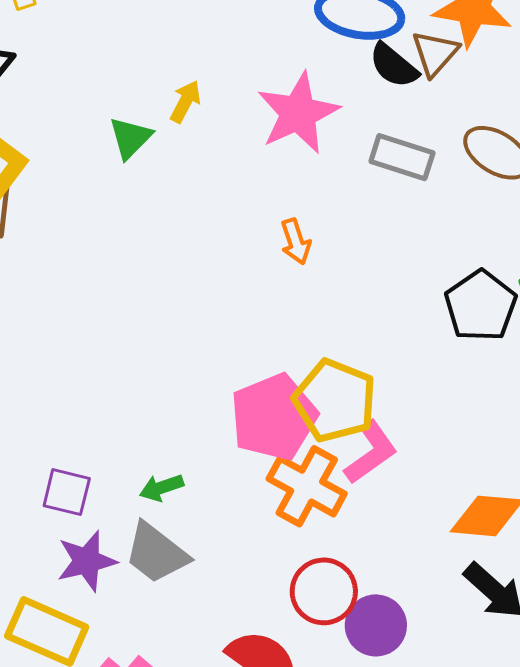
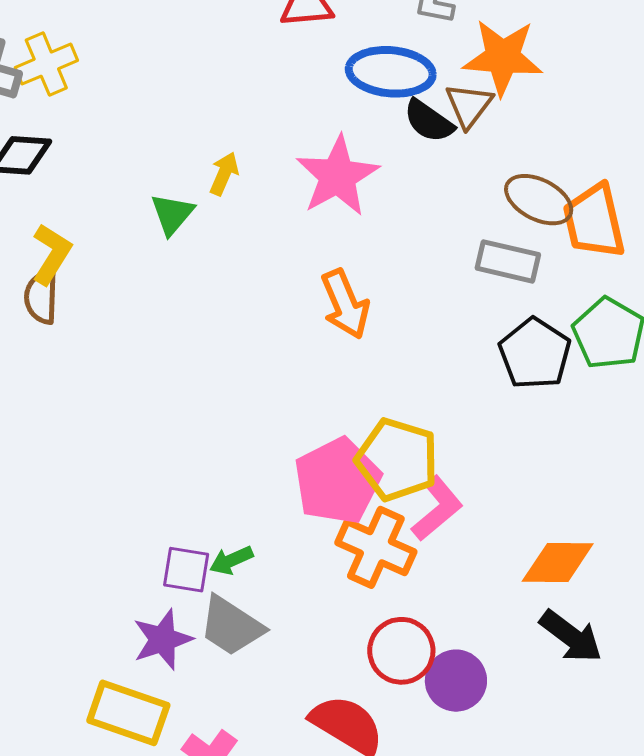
gray rectangle: (402, 157) -> (508, 261), moved
orange arrow: (296, 241) -> (345, 304), size x1.5
purple square: (67, 492) -> (186, 570), moved

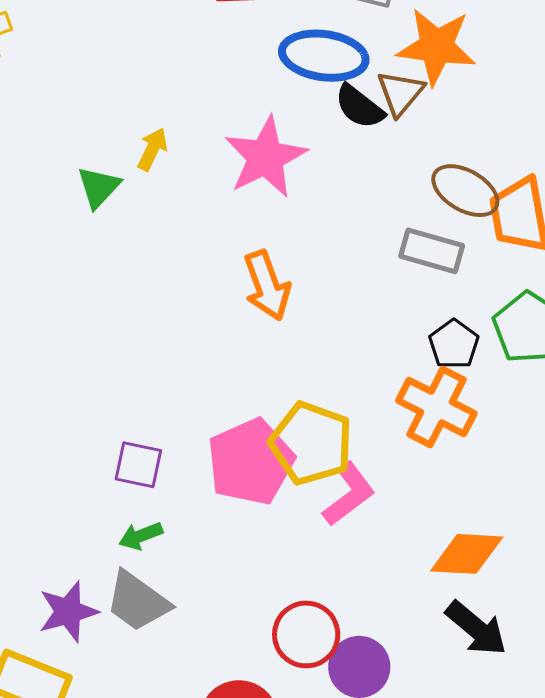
black pentagon: (535, 354) -> (454, 344), size x0.7
orange cross: (376, 547) -> (436, 407), moved
purple square: (186, 570) -> (138, 465), moved

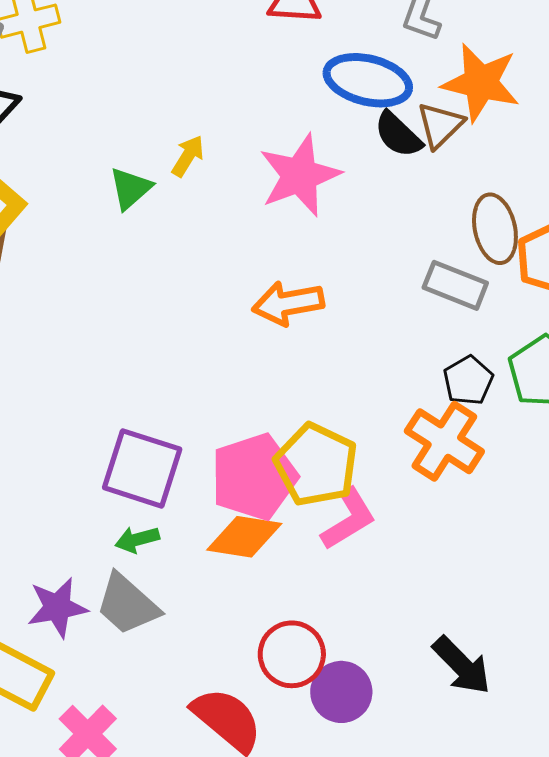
brown ellipse: (465, 191) -> (495, 229), turned 42
orange arrow: (267, 286) -> (288, 303), turned 94
purple square: (138, 465) -> (142, 468), size x1.6
orange diamond: (467, 554) -> (244, 537), moved

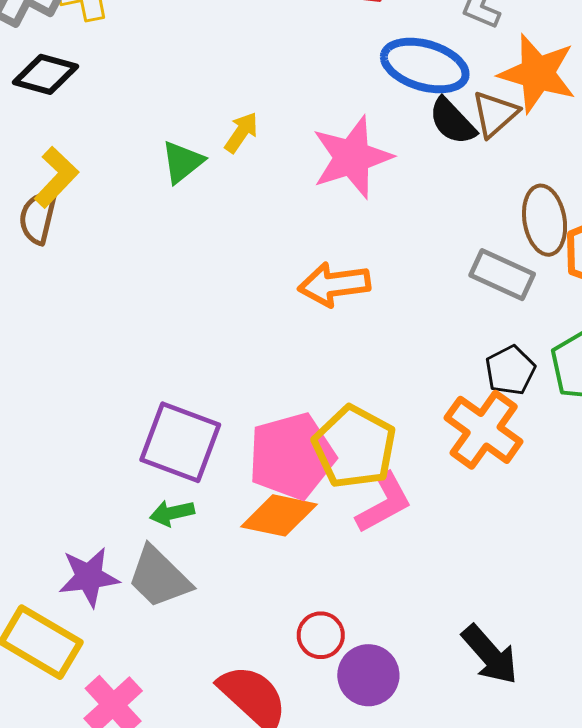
red circle: (292, 654) -> (321, 635), size x0.7

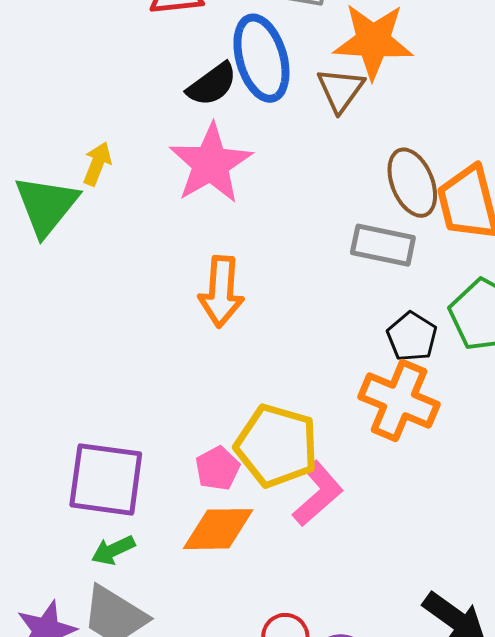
blue ellipse: (425, 66) -> (261, 58), turned 70
black semicircle: (452, 121) -> (212, 84), moved, turned -70
green triangle: (182, 162) -> (46, 205), size x1.5
orange arrow: (334, 284) -> (221, 292), turned -66
pink pentagon: (292, 456) -> (217, 468), size x0.5

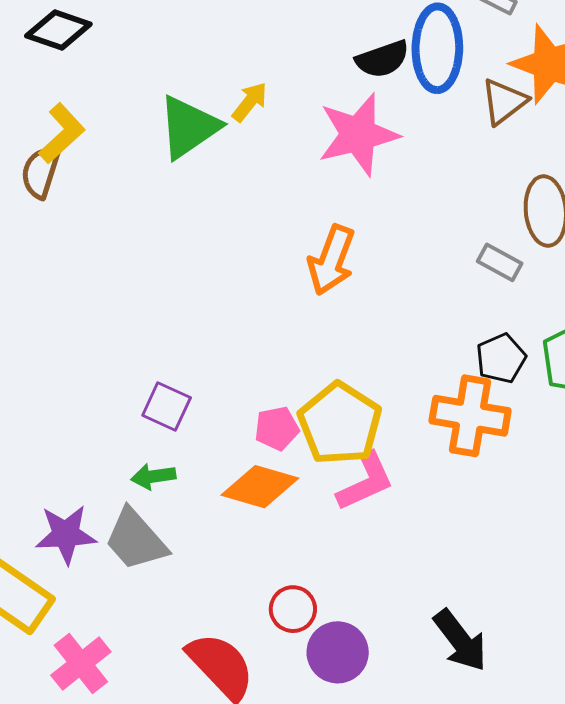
gray rectangle: (383, 245) -> (500, 262), size x0.7
orange cross: (399, 401) -> (470, 416), turned -30
purple square: (106, 479) -> (167, 407), size x0.6

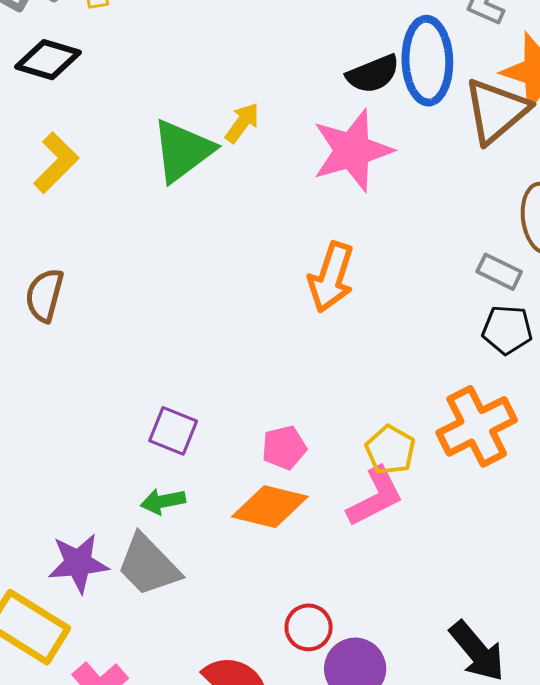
brown triangle: (504, 102) -> (496, 111), size x1.4
brown semicircle: (41, 172) -> (44, 295), moved
black pentagon: (501, 358) -> (507, 330), moved, turned 30
orange cross: (470, 416) -> (477, 426), turned -34
yellow pentagon: (340, 424) -> (390, 450), moved, size x0.6

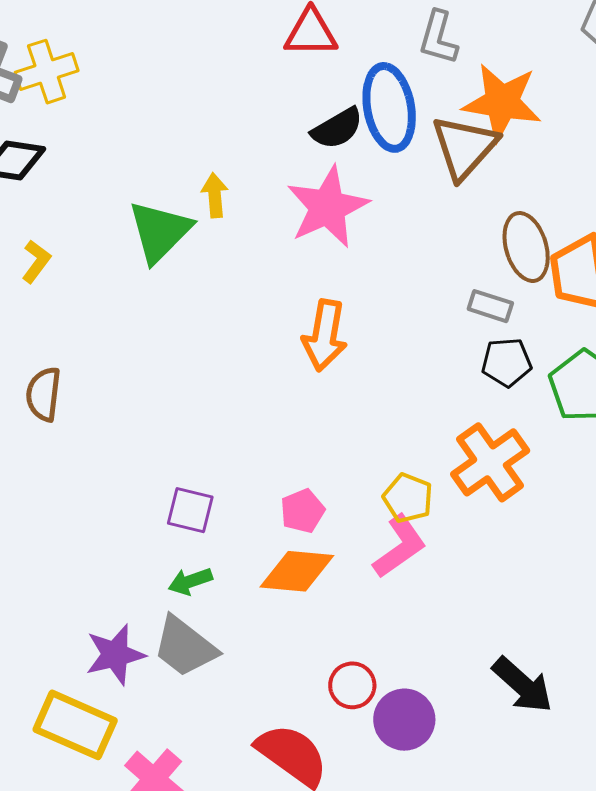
yellow arrow: (242, 123) -> (215, 195), turned -33
yellow L-shape: (56, 163) -> (36, 261), size x0.7

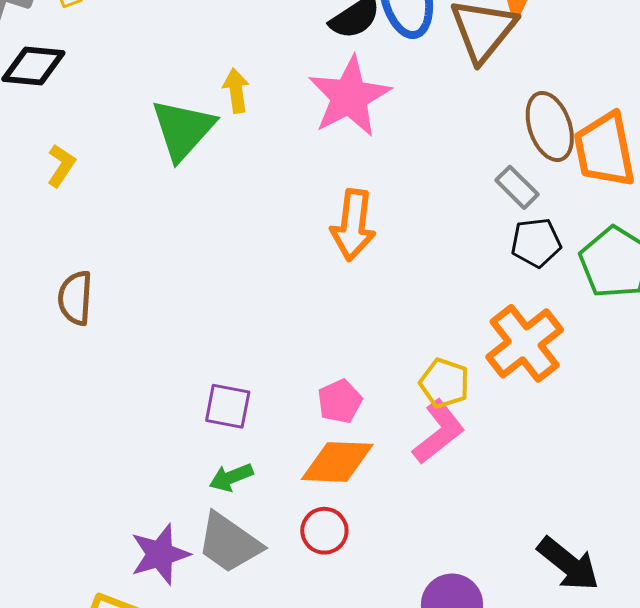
gray rectangle: (490, 306) -> (517, 187), turned 30
red circle: (352, 685) -> (324, 531), moved

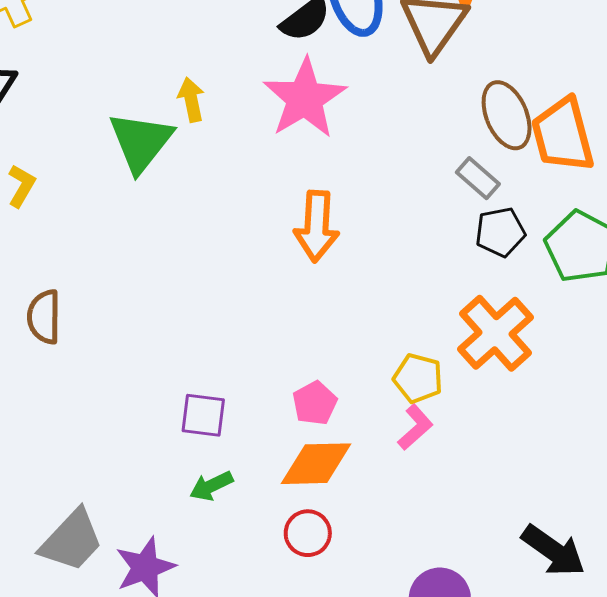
pink L-shape: (439, 432) -> (415, 427), size x0.7
gray trapezoid: (229, 543) -> (72, 540), moved, turned -78

